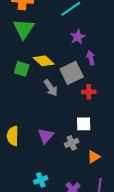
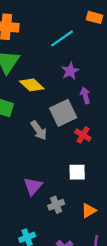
yellow diamond: (44, 61) -> (32, 85), moved
red cross: (89, 92) -> (83, 135), turned 32
gray cross: (72, 143) -> (56, 205), moved

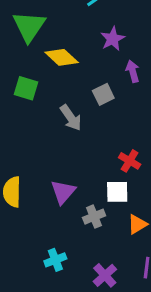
gray square: (63, 113) -> (103, 94), size x0.6
red cross: (83, 135) -> (130, 161), moved
white square: (77, 172) -> (117, 192), moved

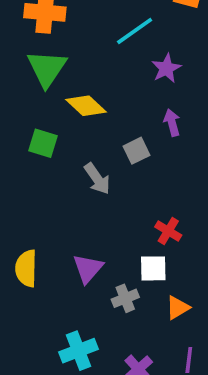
purple star: (113, 39) -> (166, 68), moved
cyan cross: (55, 260) -> (79, 351), size x1.4

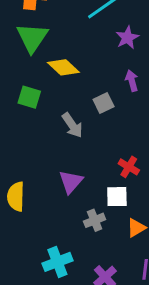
purple triangle: (88, 268) -> (71, 182), moved

